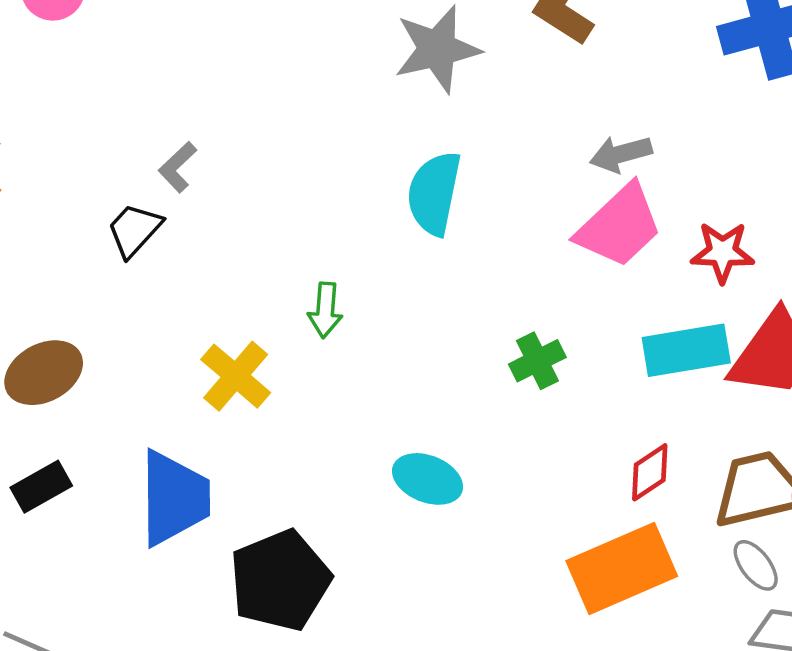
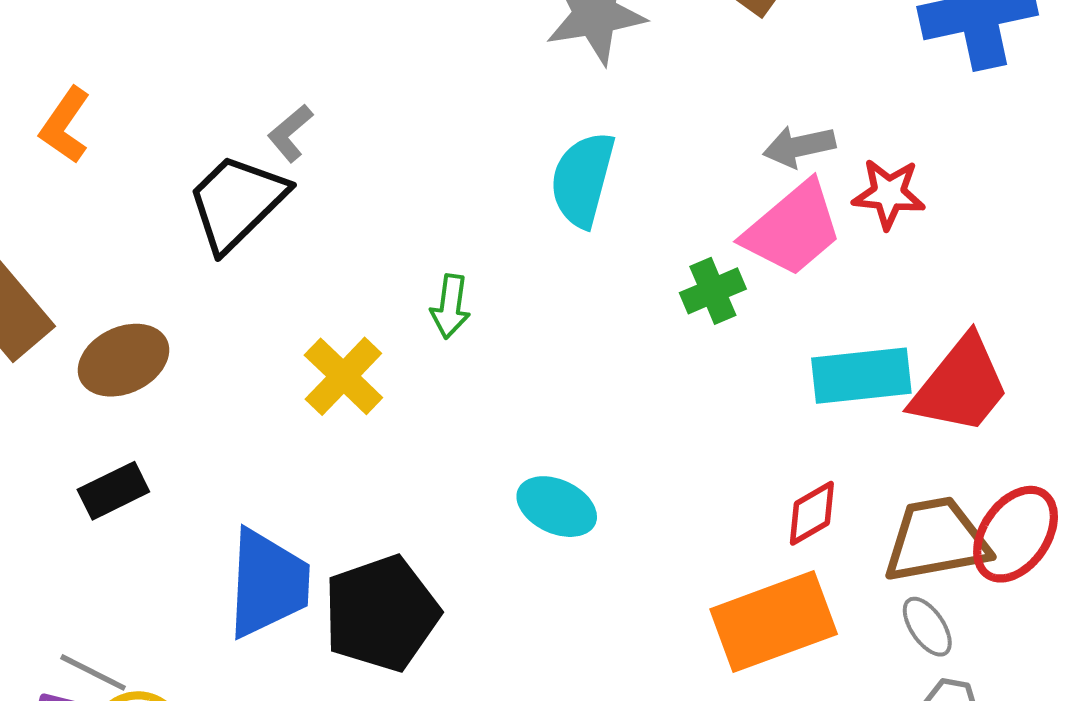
black trapezoid: (134, 230) -> (237, 202), size x1.6
red star: (722, 252) -> (889, 194), moved
green cross: (537, 361) -> (713, 291), moved
blue trapezoid: (174, 498) -> (268, 583), moved

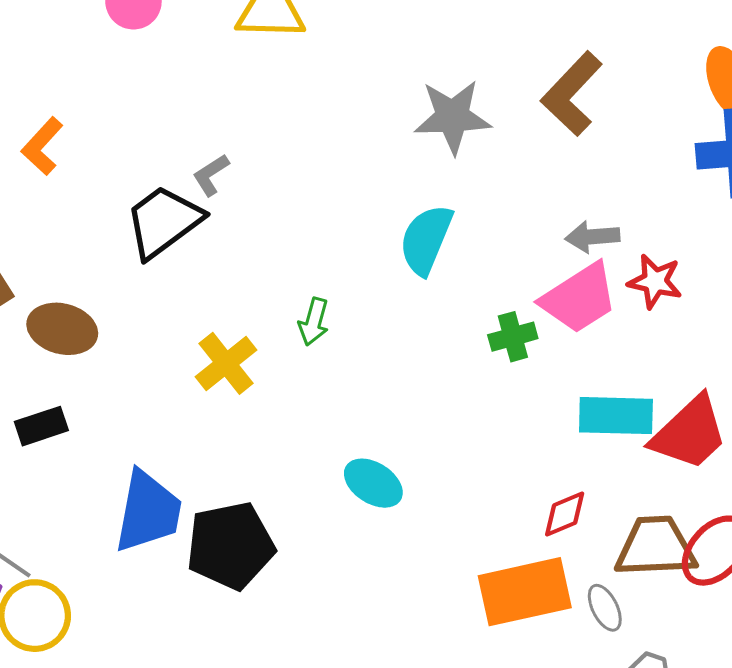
brown ellipse: (123, 360) -> (62, 329), turned 32
gray ellipse: (927, 627) -> (605, 608), moved

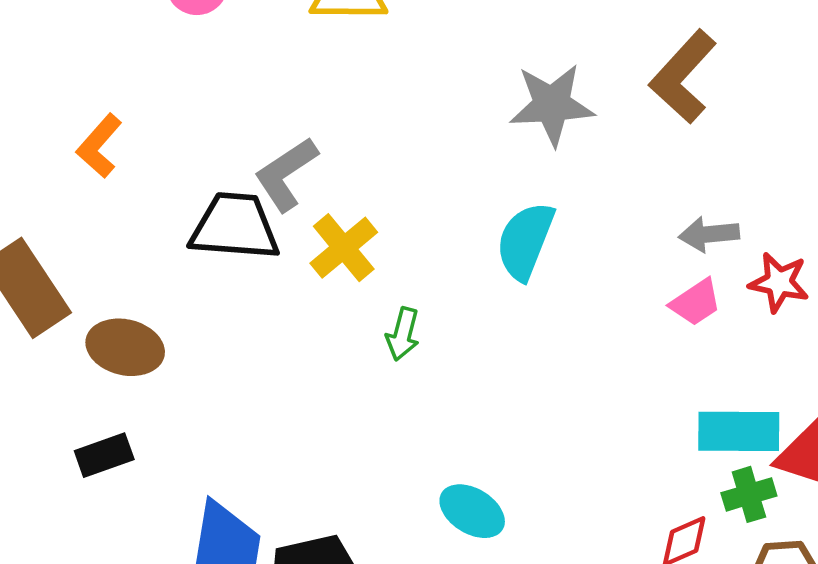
gray L-shape: (211, 175) -> (286, 174), size x1.6
black trapezoid: (163, 222) -> (235, 227), turned 42
pink trapezoid: (579, 298) -> (696, 302), size x0.6
green cross: (513, 337) -> (749, 494), moved
yellow cross: (226, 363) -> (344, 248), moved

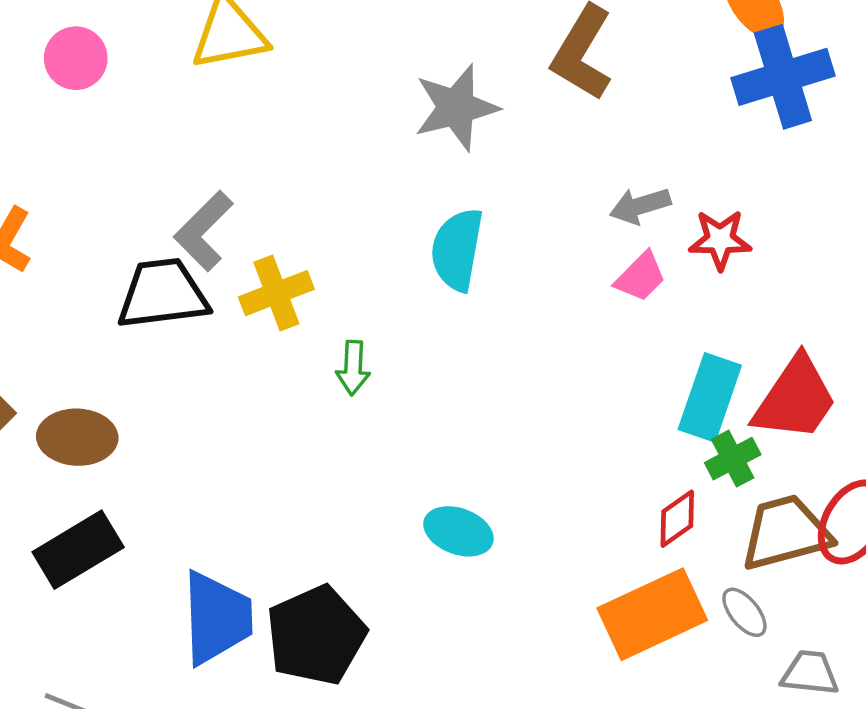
yellow cross: (344, 248) -> (276, 293), turned 30
cyan rectangle: (739, 431) -> (710, 397), turned -60
black rectangle: (104, 455) -> (78, 550), size x1.5

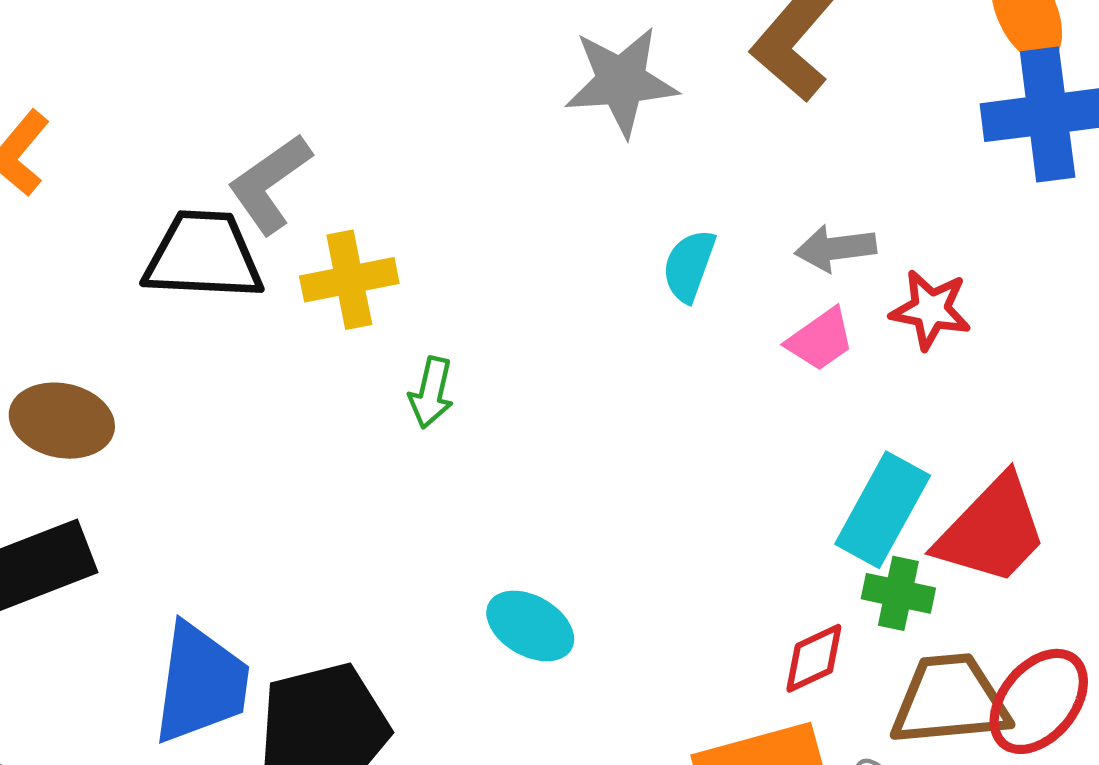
cyan semicircle: (457, 250) -> (689, 266), moved, size x0.7
green cross: (733, 459) -> (898, 593), turned 30

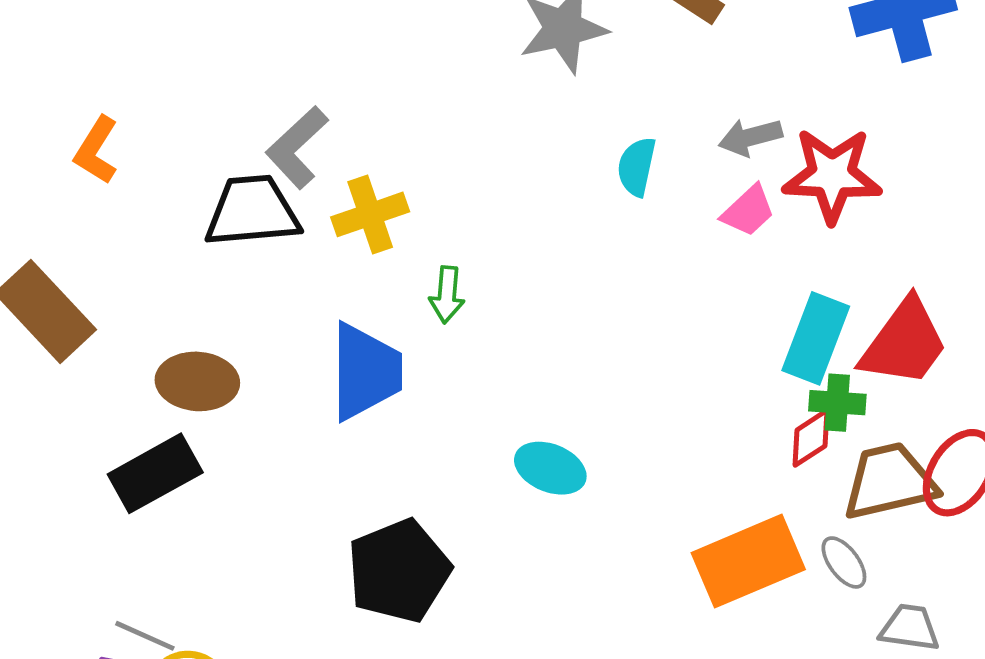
red star: (931, 310) -> (832, 175), size x1.5
brown ellipse: (62, 421) -> (197, 381), moved
red diamond: (814, 658) -> (811, 438), moved
blue trapezoid: (201, 683) -> (366, 372), moved

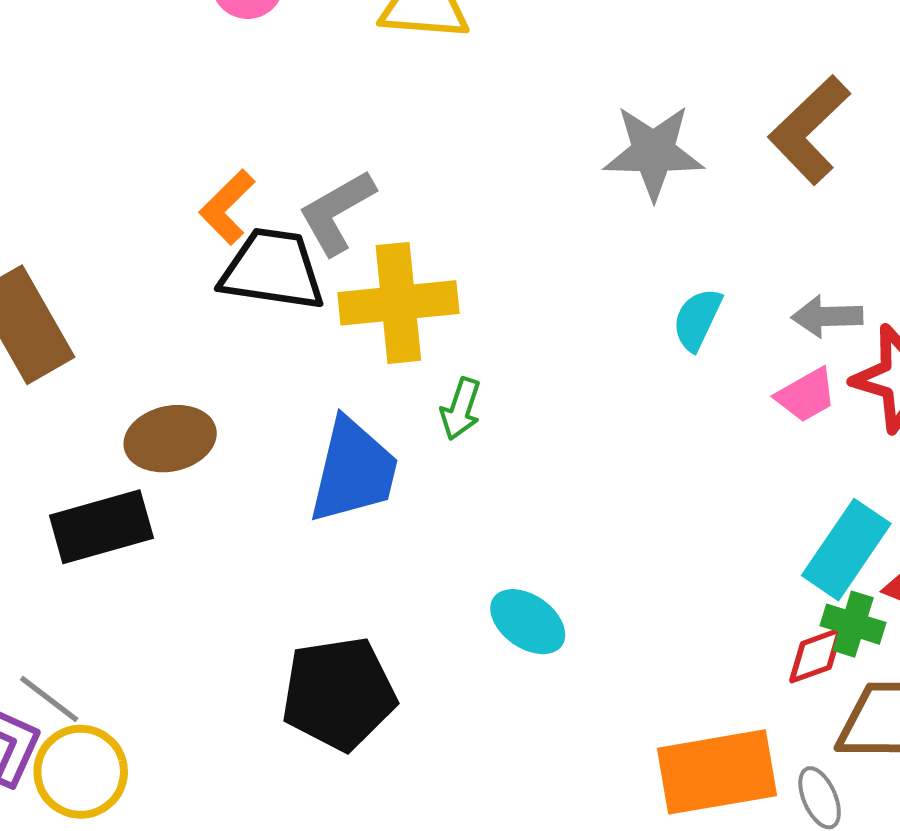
orange L-shape: (96, 150) -> (227, 207), moved
yellow cross: (370, 214) -> (398, 303), size x1.4
brown ellipse: (197, 381) -> (170, 439), turned -30

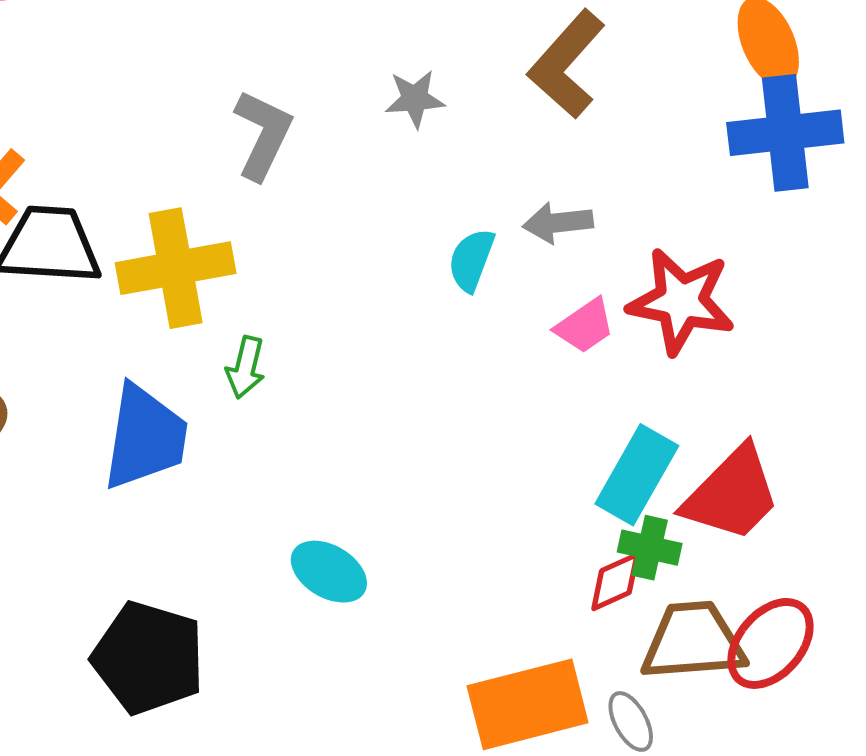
gray star: (653, 152) -> (415, 99), size x0.6
gray L-shape: (337, 212) -> (263, 135), moved, turned 150
gray arrow: (827, 316) -> (558, 223), moved
black pentagon: (339, 694) -> (148, 658), turned 30

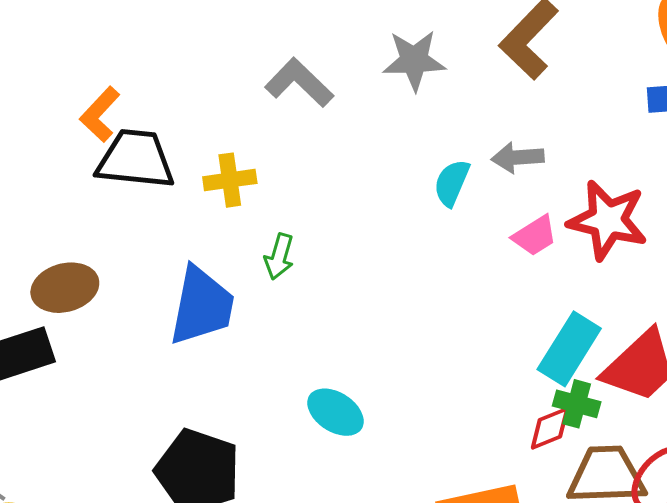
gray star: (415, 99) -> (414, 60), size x1.4
gray L-shape: (263, 135) -> (299, 83), turned -74
yellow cross: (176, 268) -> (230, 180), size x0.6

